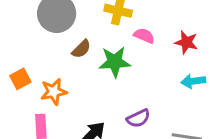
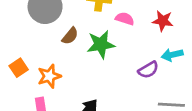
purple semicircle: (138, 118) -> (148, 70), moved

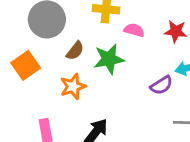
orange square: (19, 68) -> (26, 65), moved, size x1.4
orange star: (49, 76) -> (73, 86), moved

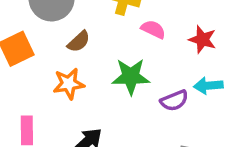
green star: (109, 59) -> (131, 76), moved

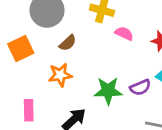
green star: (131, 76) -> (108, 91), moved

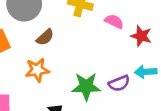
pink semicircle: (124, 33) -> (114, 21), moved

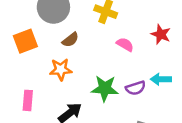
pink semicircle: (114, 21) -> (125, 44), moved
red star: (141, 36) -> (161, 34), moved

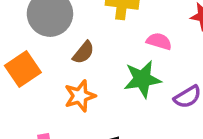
green star: (105, 88) -> (142, 79), moved

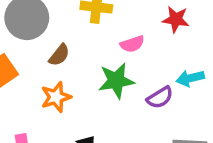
pink semicircle: (159, 41) -> (132, 44), turned 145

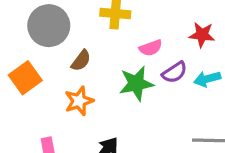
red star: (176, 19) -> (202, 35), moved
purple semicircle: (160, 98) -> (175, 72), moved

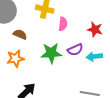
pink semicircle: (151, 48) -> (63, 24), moved, turned -72
brown semicircle: (81, 61) -> (20, 34), turned -112

